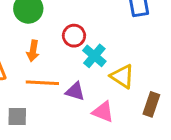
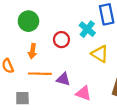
cyan cross: (94, 56) -> (87, 29), moved
yellow triangle: (122, 76) -> (100, 54), moved

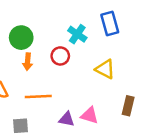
cyan cross: (87, 29) -> (77, 34), moved
orange arrow: (32, 51) -> (28, 62), moved
purple triangle: (63, 79) -> (67, 119), moved

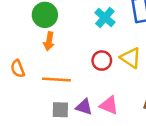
red circle: (60, 56) -> (102, 61), moved
gray square: (20, 126) -> (60, 110), moved

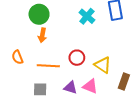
yellow triangle: (131, 58) -> (103, 65), moved
red circle: (102, 61) -> (77, 58), moved
gray square: (60, 110) -> (40, 89), moved

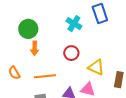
red circle: (77, 58) -> (71, 53), moved

